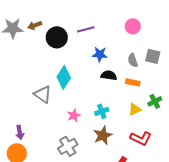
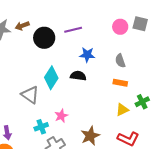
gray square: (153, 56) -> (140, 24), moved
black semicircle: (109, 75) -> (78, 76), moved
cyan cross: (102, 111) -> (41, 127), moved

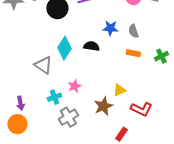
blue star: (87, 55) -> (110, 28), moved
green cross: (142, 102) -> (161, 56), moved
yellow triangle: (122, 110) -> (119, 90), moved

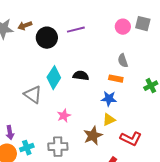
blue star: (110, 28) -> (109, 99), moved
orange rectangle: (133, 53) -> (116, 79), moved
cyan cross: (54, 97) -> (27, 148), moved
gray cross: (68, 117) -> (58, 147), turned 30

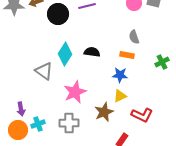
pink star: (64, 116) -> (75, 92), size x1.6

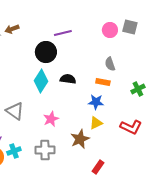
black circle: (58, 14) -> (46, 52), moved
gray triangle: (44, 71) -> (15, 111), moved
pink star: (75, 92) -> (51, 119), size x0.7
red L-shape: (142, 115) -> (131, 127), moved

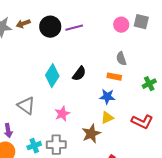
black circle: (46, 52) -> (50, 27), moved
black semicircle: (68, 79) -> (79, 74), turned 119
cyan cross: (14, 151) -> (34, 146), moved

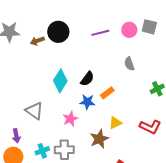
brown arrow: (23, 24) -> (37, 41), moved
purple line: (74, 28) -> (100, 33), moved
orange rectangle: (114, 77) -> (107, 93), moved, turned -48
blue star: (107, 97) -> (87, 102), moved

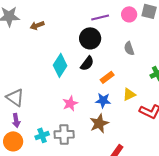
black circle: (58, 32) -> (90, 38), moved
blue star: (87, 102) -> (103, 100), moved
gray triangle: (34, 111) -> (15, 97), moved
yellow triangle: (115, 123) -> (129, 94), moved

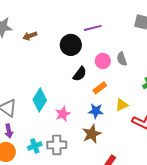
pink circle: (129, 14) -> (103, 61), moved
black circle: (90, 38) -> (71, 45), moved
cyan diamond: (60, 65) -> (40, 100), moved

